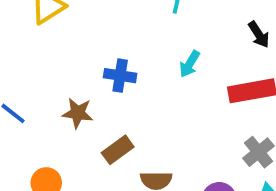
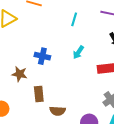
brown rectangle: (118, 150) -> (39, 94), turned -63

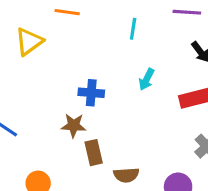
brown star: (20, 74) -> (74, 125), moved

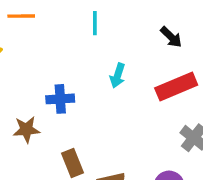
brown star: (74, 125) -> (26, 130), moved

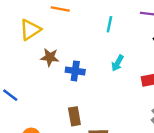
brown star: (26, 130) -> (50, 57), moved

